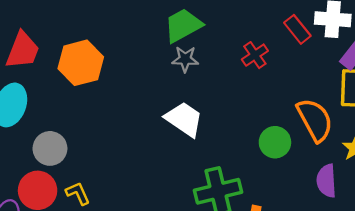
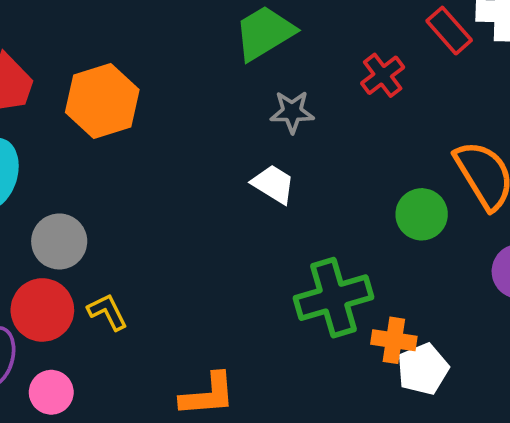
gray star: (185, 59) -> (292, 112), moved
white trapezoid: (184, 119) -> (273, 184), size x0.7

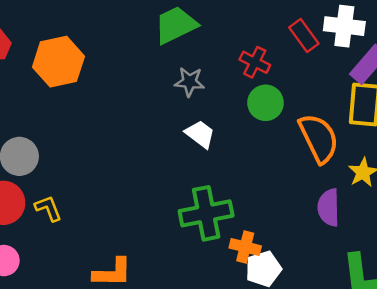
red cross: (383, 75) -> (255, 62), turned -32
white trapezoid: (273, 184) -> (200, 134), moved
green circle: (422, 214) -> (265, 103), moved

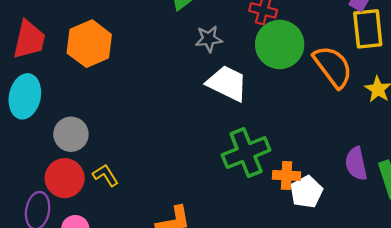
green circle: (265, 103) -> (280, 44), size x1.5
white trapezoid: (200, 134) -> (227, 83), size x1.5
purple semicircle: (329, 207) -> (356, 164), moved

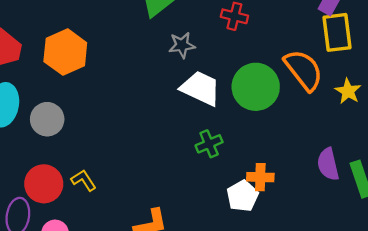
green circle: (280, 44) -> (256, 87), moved
gray circle: (71, 134) -> (47, 119), moved
green cross: (246, 153) -> (209, 144), moved, size x0.6
white pentagon: (306, 192) -> (242, 196), moved

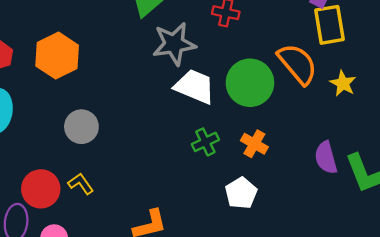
gray star: (182, 45) -> (174, 44), size x1.6
gray circle: (47, 119) -> (81, 127), moved
orange cross: (260, 177) -> (254, 144), moved, turned 30

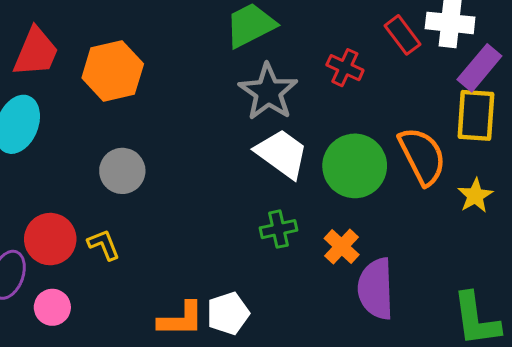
gray star: (174, 44) -> (268, 92), turned 30
purple semicircle: (326, 158) -> (376, 289), moved, size x1.4
white pentagon: (241, 193) -> (228, 313), moved

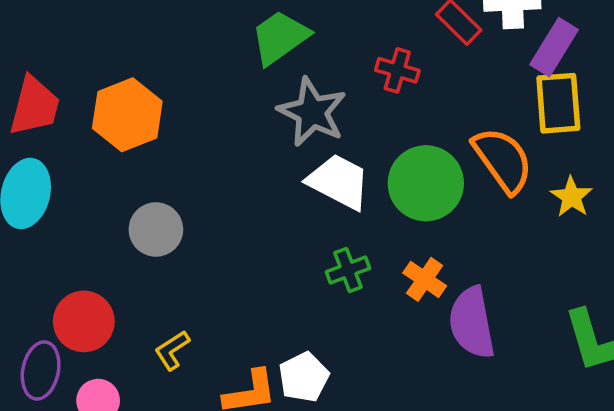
yellow L-shape: (104, 245) -> (172, 350), moved, turned -92

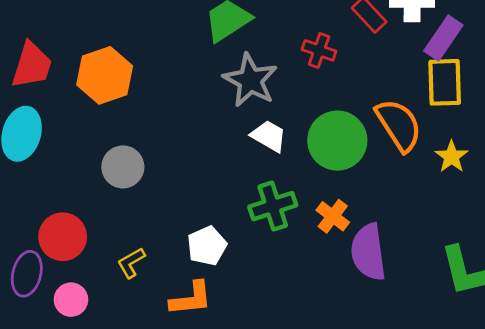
white trapezoid: (339, 182) -> (269, 136), size x0.7
green cross: (348, 270) -> (273, 206), size x1.4
white pentagon: (304, 377) -> (207, 246), moved

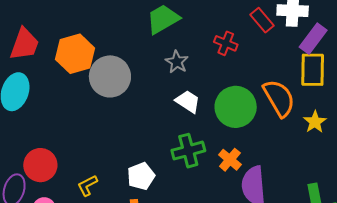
gray star: (250, 80) -> (177, 62), size x0.6
gray circle: (123, 167) -> (110, 76), moved, size x1.4

